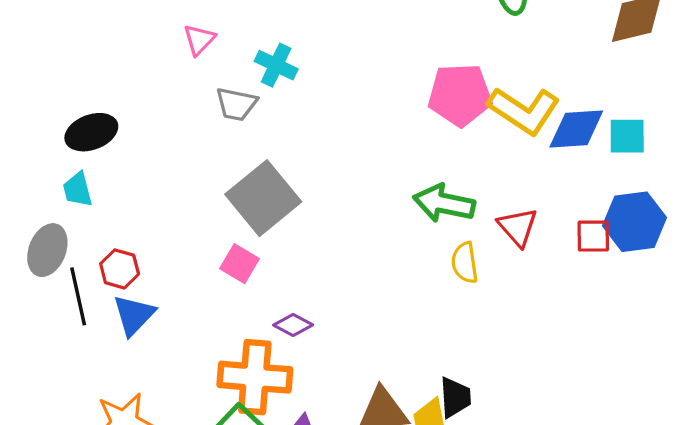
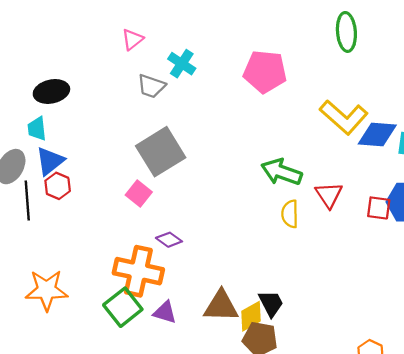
pink pentagon: (460, 95) -> (265, 72), moved
blue triangle: (134, 315) -> (50, 161), moved
black trapezoid: (455, 397) -> (271, 303), turned -32

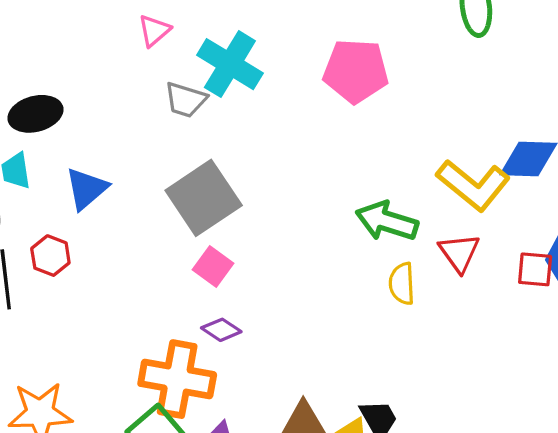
cyan cross: (182, 64) -> (230, 64), size x1.5
yellow L-shape: (344, 117) -> (473, 185), moved
blue triangle: (50, 161) -> (86, 189), moved
pink square: (139, 194) -> (213, 266), moved

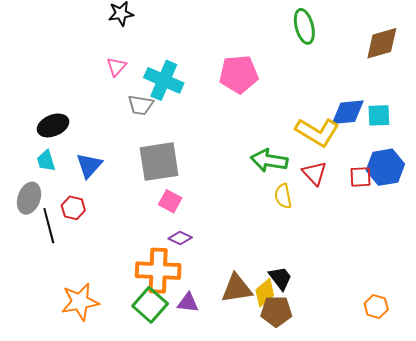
gray square: (204, 198) -> (159, 162), turned 33

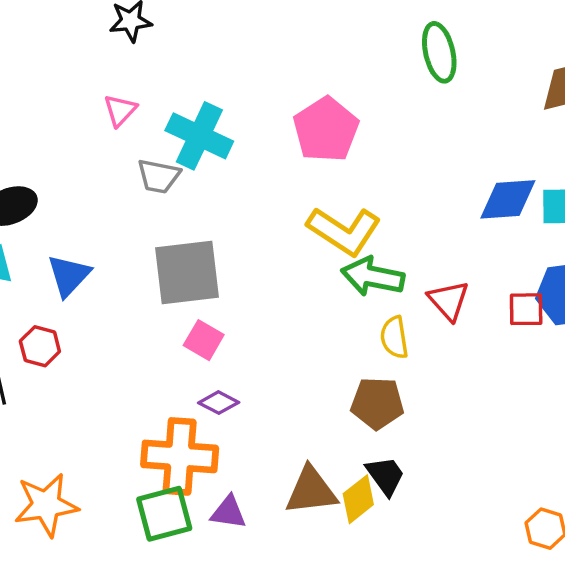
pink pentagon: (239, 74) -> (326, 130), turned -30
yellow L-shape: (317, 132) -> (344, 231), moved
green square: (150, 305) -> (164, 514), turned 32
brown pentagon: (276, 311) -> (377, 403), moved

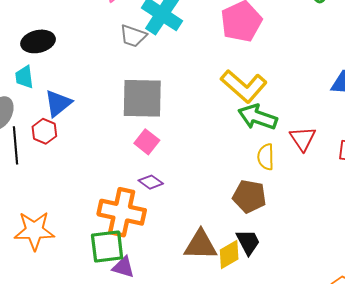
blue triangle: (69, 275) -> (58, 103), moved
purple triangle: (228, 512) -> (123, 267), moved

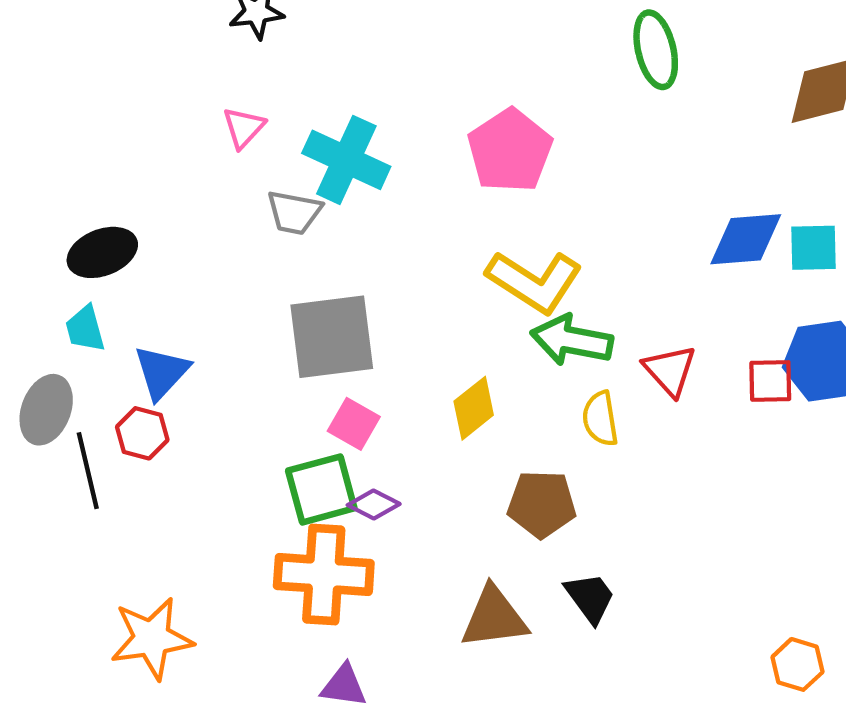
brown pentagon: (249, 196) -> (542, 504), moved
green square: (107, 247) -> (321, 489), moved
yellow diamond: (229, 254) -> (474, 408), moved

